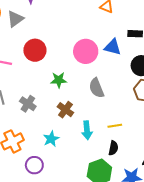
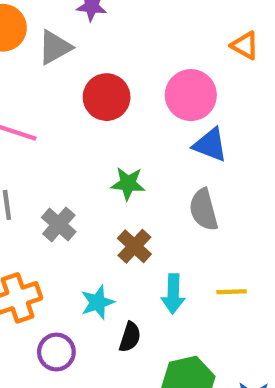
blue triangle: (113, 47) -> (210, 145), moved
red circle: (35, 50) -> (107, 97), moved
pink circle: (86, 51) -> (191, 95), moved
black semicircle: (113, 148) -> (130, 337), moved

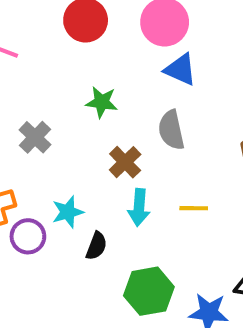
brown cross: (134, 246) -> (125, 162), moved
purple circle: (56, 352) -> (28, 236), moved

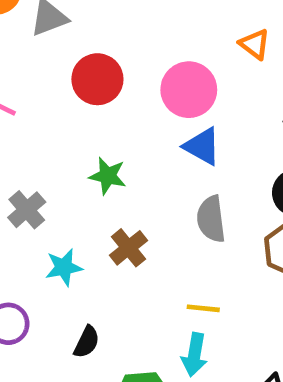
gray semicircle: (171, 130) -> (211, 219), moved
cyan arrow: (139, 207) -> (194, 355), moved
cyan star: (68, 212) -> (64, 267), moved

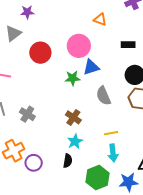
blue triangle: (202, 146) -> (91, 67), turned -30
green star: (108, 176) -> (73, 78), moved
cyan star: (64, 267) -> (75, 141), moved

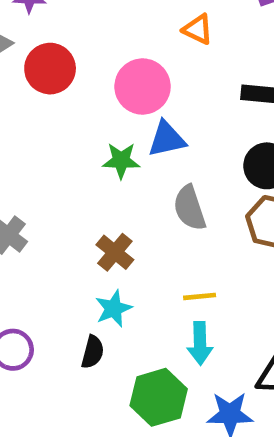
red circle: (40, 53) -> (50, 69), moved

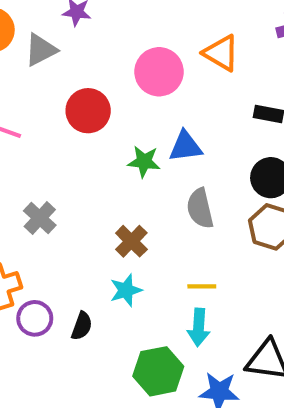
orange triangle: (198, 29) -> (221, 53), size x1.4
red circle: (50, 69) -> (88, 111), moved
pink circle: (143, 87) -> (159, 72), moved
black semicircle: (93, 352) -> (82, 326), moved

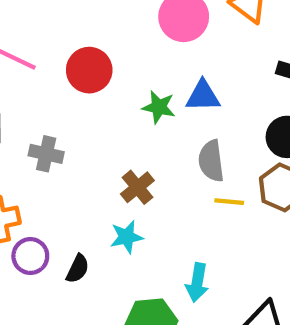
red circle: (88, 111) -> (89, 70), moved
gray cross: (40, 218) -> (46, 154), turned -36
yellow line: (202, 286) -> (229, 202), moved

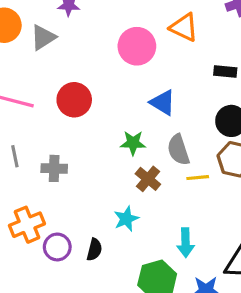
blue triangle: (203, 96) -> (163, 103), turned 44
green star: (159, 107) -> (133, 143), moved
brown cross: (137, 187) -> (148, 179), moved

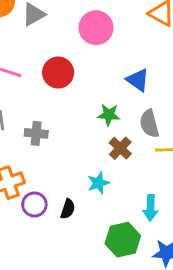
pink circle: (137, 46) -> (96, 28), moved

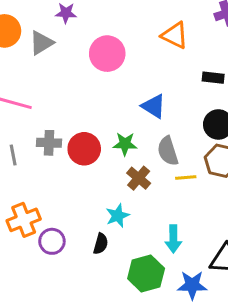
red circle: (58, 73) -> (84, 149), moved
gray cross: (36, 133) -> (49, 143), moved
black semicircle: (68, 209) -> (101, 244), moved

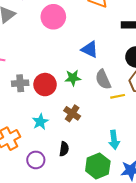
brown cross: (139, 178) -> (72, 113), moved
cyan star: (118, 216) -> (40, 122), moved
purple circle: (52, 241) -> (36, 160), moved

